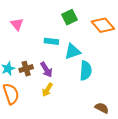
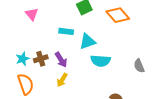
cyan semicircle: (86, 71) -> (101, 61), turned 90

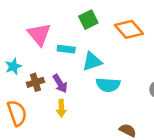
pink triangle: (32, 14) -> (39, 34), moved, size x1.5
cyan star: (23, 59) -> (13, 66), moved
yellow arrow: (62, 80) -> (61, 108), turned -32

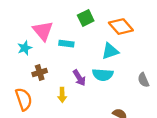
cyan triangle: (92, 61) -> (110, 51), moved
cyan star: (13, 66) -> (25, 48), moved
purple arrow: (60, 84) -> (79, 78), moved

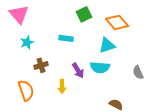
pink triangle: (43, 31) -> (19, 14), moved

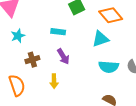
cyan semicircle: (100, 67) -> (109, 67), moved
purple arrow: (78, 70) -> (63, 56), moved

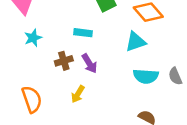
brown cross: (32, 60) -> (64, 61), moved
yellow arrow: (54, 81) -> (78, 94), turned 32

